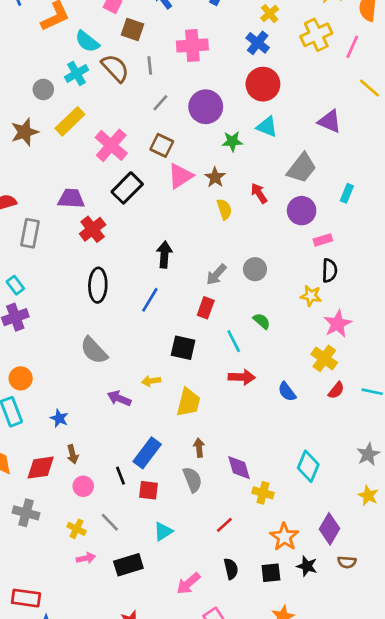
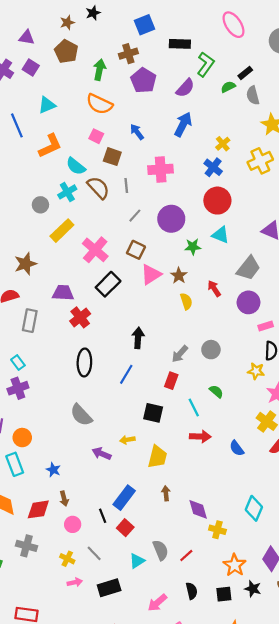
brown star: (25, 132) -> (25, 264), moved
gray semicircle: (192, 480) -> (161, 550), moved
red square: (148, 490) -> (125, 528), turned 35

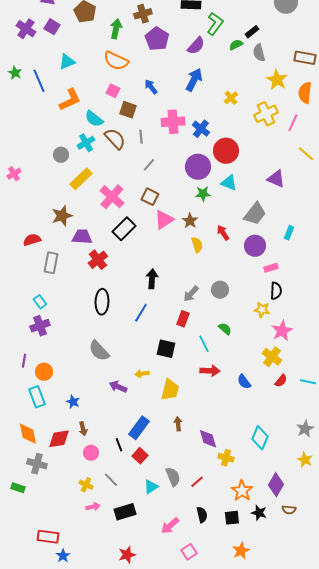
blue cross: (213, 167) -> (201, 129), moved
purple circle: (171, 219) -> (198, 167), moved
brown star: (25, 264) -> (62, 216), moved
gray cross: (27, 546) -> (37, 464), moved

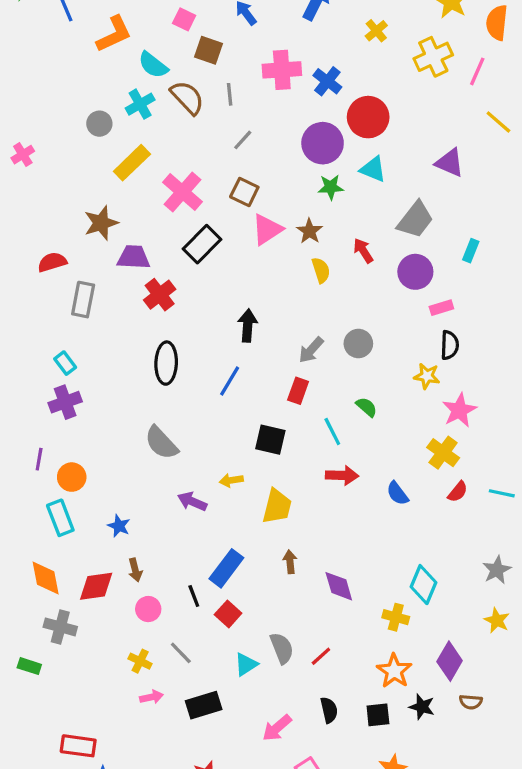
yellow cross: (226, 458) -> (396, 617), moved

